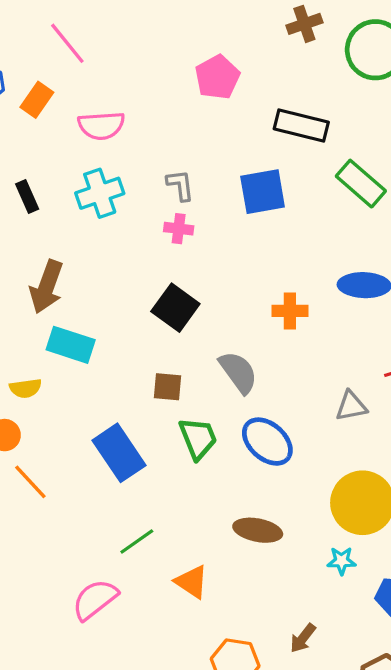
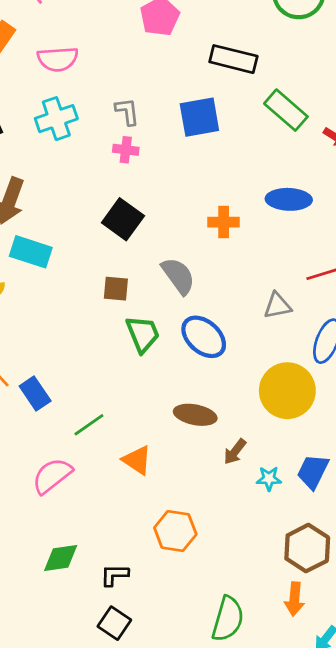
blue rectangle: (119, 453) -> (35, 394), moved, size x0.7
cyan star: (342, 561) -> (269, 479), moved
brown arrow: (303, 638) -> (235, 452), moved

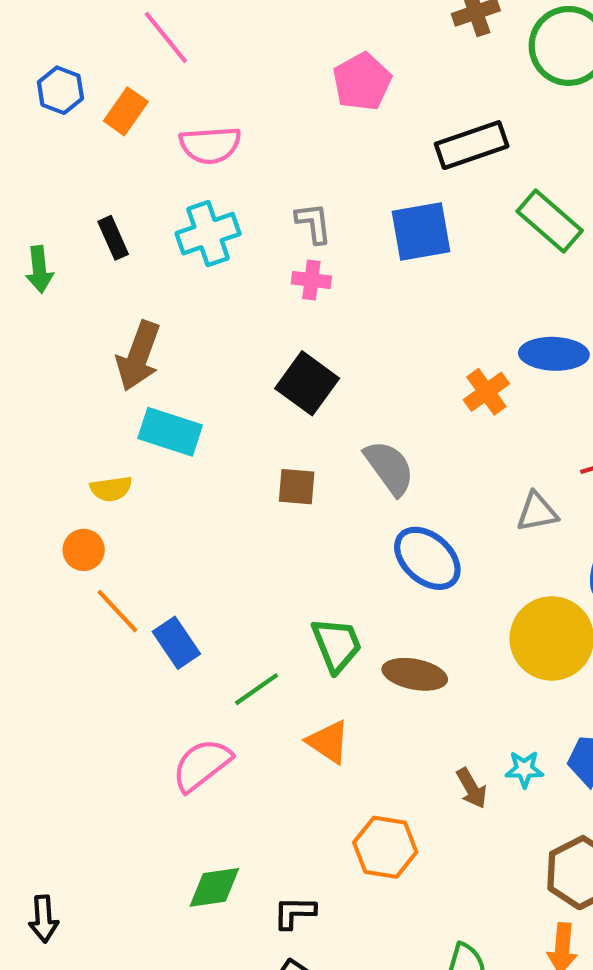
black rectangle: (233, 59) -> (472, 145), turned -33
orange cross: (224, 222) -> (486, 392), moved, turned -36
green trapezoid: (143, 334) -> (337, 645), moved
brown arrow: (235, 452) -> (472, 788), moved, turned -68

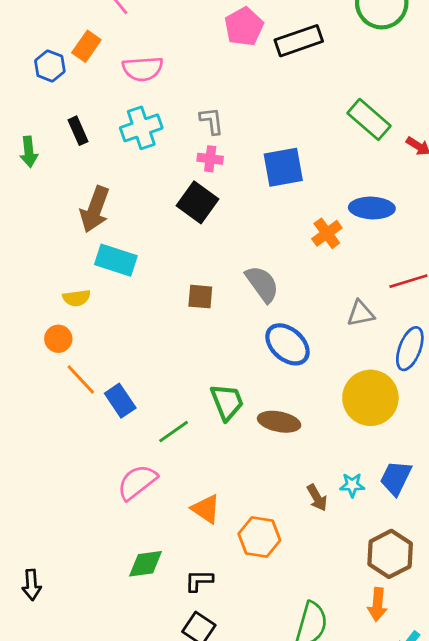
blue hexagon: (60, 90) -> (50, 66), moved
black rectangle: (472, 145) -> (299, 41), moved
blue square: (421, 231) -> (283, 167), moved
black square: (307, 383) -> (198, 202), moved
orange triangle: (328, 742) -> (206, 509), moved

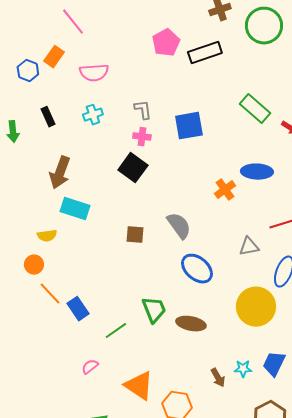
cyan cross: (141, 128) -> (93, 115), size x0.7
blue square: (283, 167) -> (189, 126), moved
pink semicircle: (137, 482) -> (90, 367), size x0.6
orange triangle: (206, 509) -> (139, 386), size x1.4

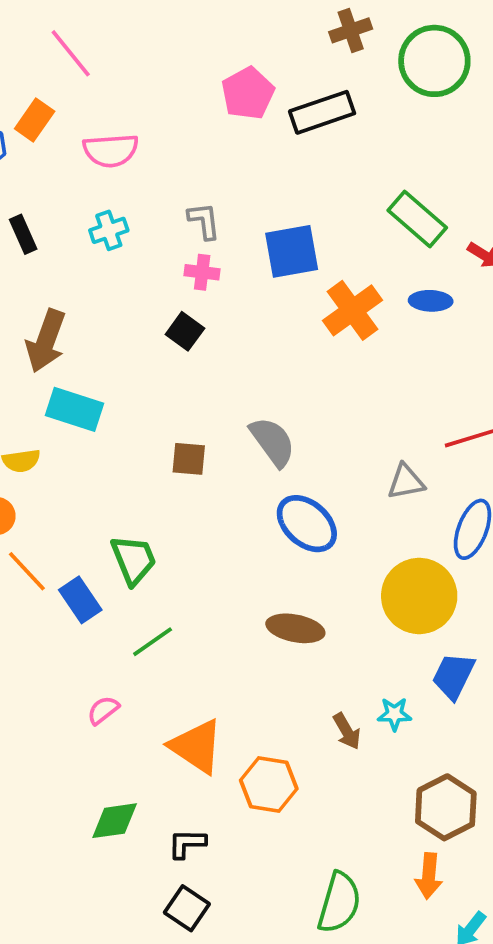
black square: (133, 168) -> (185, 331), size x0.7
blue ellipse: (257, 172) -> (431, 301), moved, size x0.7
orange cross: (225, 190) -> (353, 310), moved, size x1.4
green trapezoid: (154, 310) -> (134, 560), moved
blue trapezoid: (274, 364) -> (453, 676), moved

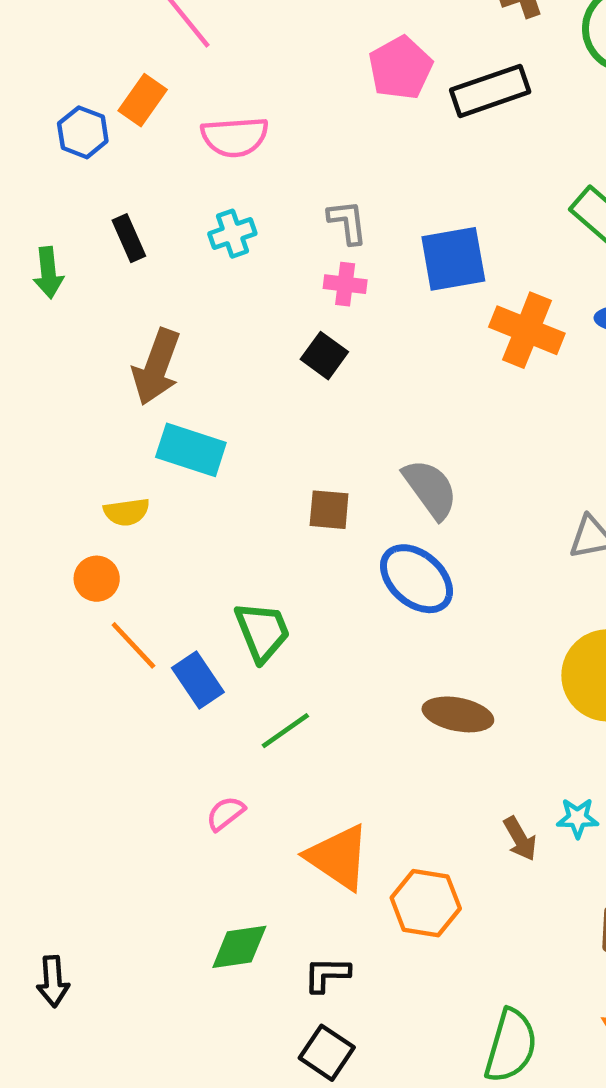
orange cross: (353, 310) -> (527, 330), turned -32
blue ellipse: (307, 524) -> (416, 579), moved

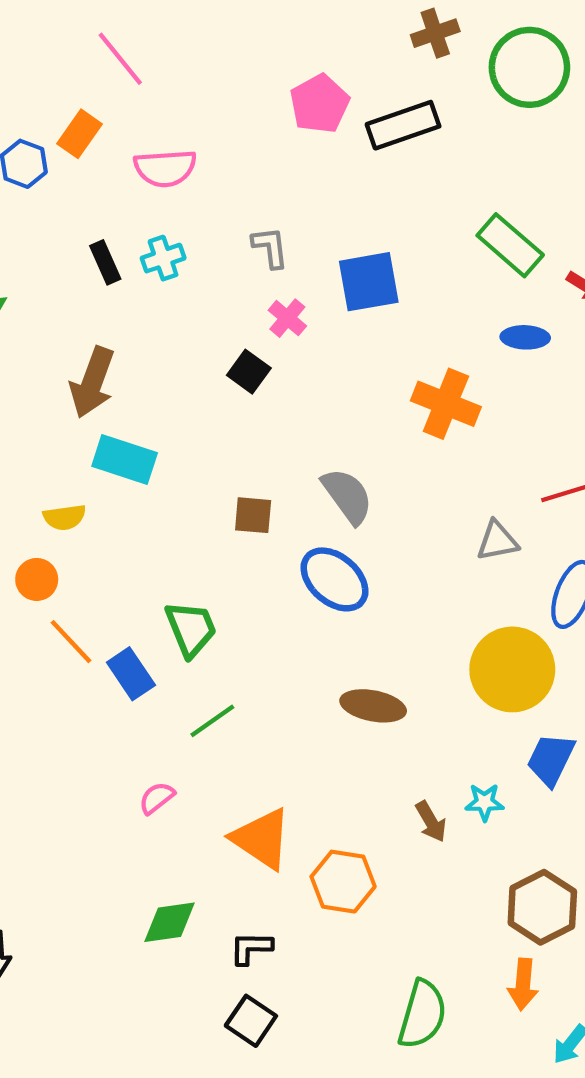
black rectangle: (129, 238) -> (105, 262), moved
pink cross: (345, 284) -> (287, 318), moved, turned 33
orange cross: (527, 330) -> (446, 404), moved

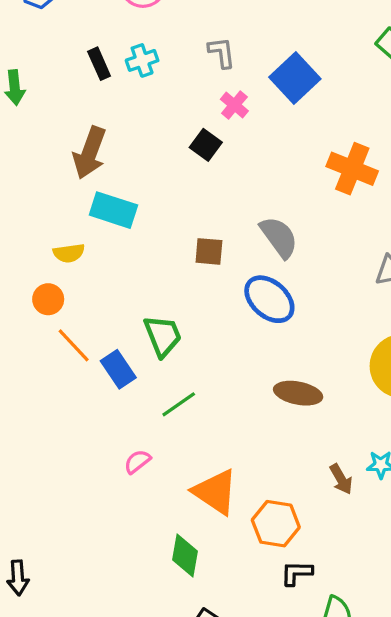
blue square: (369, 282) -> (295, 78), turned -33
green diamond: (170, 922) -> (185, 555), moved, turned -72
black L-shape: (251, 948) -> (296, 573), moved

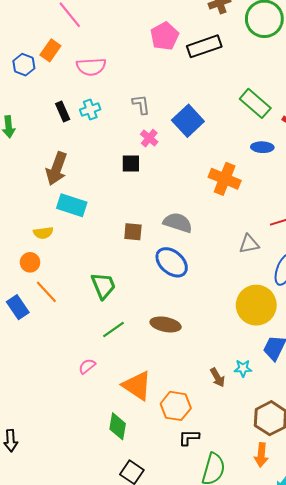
black square: (206, 145) -> (131, 164), turned -36
gray semicircle: (279, 237) -> (178, 223), turned -36
blue rectangle: (118, 369) -> (18, 307), moved
brown ellipse: (298, 393) -> (166, 324), moved

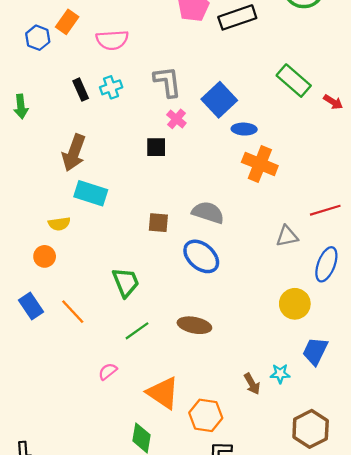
gray L-shape: (141, 104) -> (167, 82), size x1.4
blue ellipse: (262, 147) -> (244, 129), moved
orange line: (46, 292) -> (73, 312), moved
yellow circle: (256, 305) -> (295, 304), size x0.7

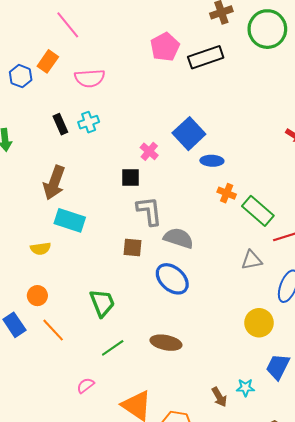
green rectangle: (294, 81) -> (258, 211), moved
gray L-shape: (167, 82) -> (149, 211), moved
orange cross: (260, 164) -> (227, 193), size x0.6
orange circle: (45, 256) -> (37, 296), moved

